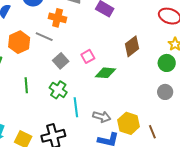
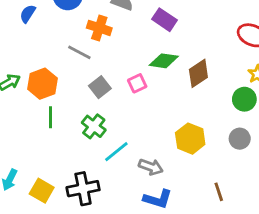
orange hexagon: (19, 42) -> (42, 84), moved
green diamond: (105, 73) -> (164, 61), moved
cyan line: (76, 107) -> (116, 152), turned 54
yellow hexagon: (129, 123) -> (190, 139), moved

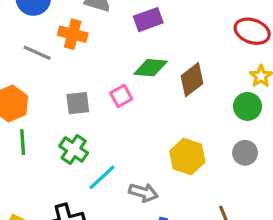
purple rectangle: (165, 20) -> (148, 20), turned -50
gray line: (79, 52) -> (37, 53), moved
gray square: (100, 87) -> (78, 103), turned 35

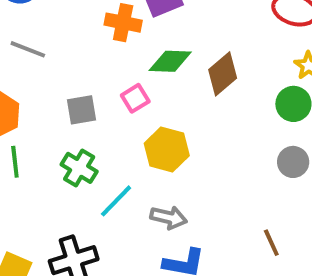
orange cross: (73, 34) -> (123, 23), moved
yellow hexagon: (187, 156) -> (167, 149), moved

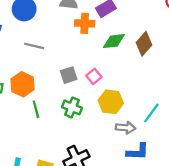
pink square: (135, 98) -> (94, 76), moved
yellow hexagon: (167, 149) -> (111, 102), moved
cyan line: (116, 201) -> (151, 113), moved

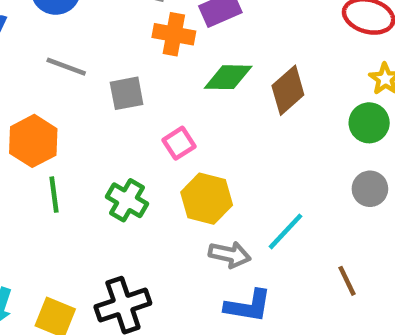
gray square: (69, 75) -> (127, 93), moved

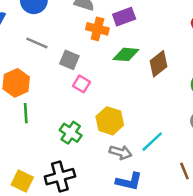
gray square: (127, 93) -> (69, 60), turned 30
pink square: (179, 143) -> (81, 84), moved, turned -30
green cross: (127, 200) -> (71, 133), moved

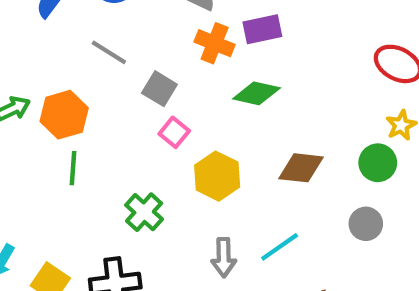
brown diamond: (158, 64) -> (301, 168), moved, turned 36
yellow hexagon: (110, 121) -> (217, 176), moved
gray arrow: (121, 152) -> (224, 257), turned 65

